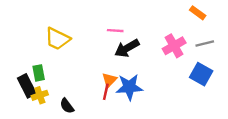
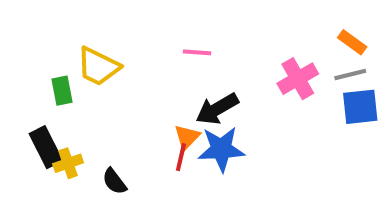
orange rectangle: (198, 13) -> (352, 42), moved
black arrow: (127, 48) -> (217, 109), moved
green rectangle: (39, 73) -> (62, 91), moved
blue square: (201, 74) -> (360, 107), moved, turned -35

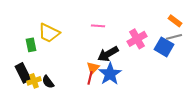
pink cross: (298, 79) -> (137, 39), moved
blue square: (360, 107) -> (164, 47), moved, turned 36
blue star: (221, 149) -> (110, 74), turned -30
black semicircle: (114, 181) -> (48, 82), moved

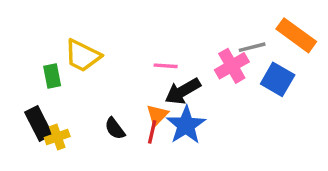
orange rectangle: (175, 21) -> (296, 35), size x1.6
pink line: (98, 26) -> (166, 66), moved
gray line: (174, 37) -> (252, 47), moved
black semicircle: (48, 82) -> (115, 129), moved

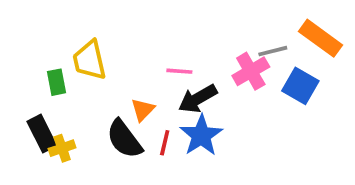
yellow trapezoid: (83, 56) -> (90, 60), turned 51
orange triangle: (157, 115) -> (143, 110), moved
black semicircle: (115, 129) -> (124, 139), size x1.6

